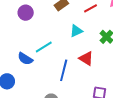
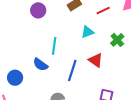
cyan line: (44, 47) -> (54, 46), turned -54
blue semicircle: (25, 59) -> (40, 65), moved

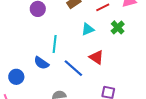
green cross: (117, 40) -> (118, 27), moved
blue line: (72, 71) -> (73, 68), turned -65

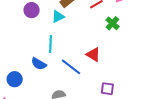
cyan triangle: (88, 29) -> (58, 17), moved

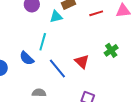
green cross: (112, 23) -> (111, 50), moved

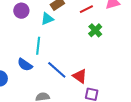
green cross: (111, 50) -> (95, 30), moved
red triangle: (82, 62) -> (80, 76), moved

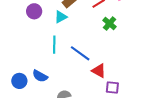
blue semicircle: (25, 65) -> (40, 76), moved
blue line: (57, 70) -> (80, 53), moved

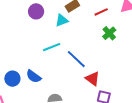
cyan line: (54, 45) -> (52, 47), turned 60

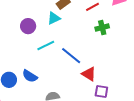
purple circle: (36, 11) -> (28, 26), moved
green cross: (109, 33) -> (102, 28), turned 32

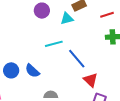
purple circle: (28, 26) -> (42, 11), moved

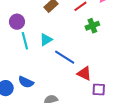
cyan triangle: (67, 19) -> (46, 40), moved
cyan line: (54, 44) -> (25, 41), moved, turned -72

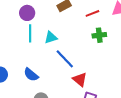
blue semicircle: (26, 82) -> (31, 75), moved

